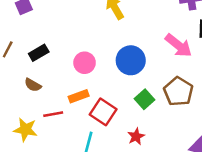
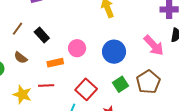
black rectangle: (39, 53) -> (42, 35), turned 70
brown semicircle: (33, 85) -> (21, 58), moved
orange rectangle: (79, 96) -> (55, 63), moved

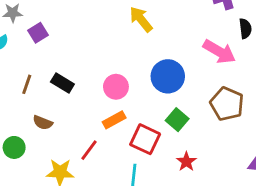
orange rectangle: (55, 63) -> (114, 120), moved
green square: (121, 84) -> (177, 120), moved
red line: (46, 85) -> (89, 150), turned -35

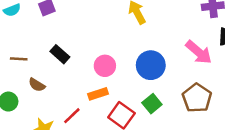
brown line: (27, 84) -> (19, 59), moved, turned 63

